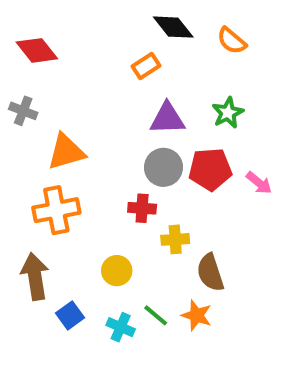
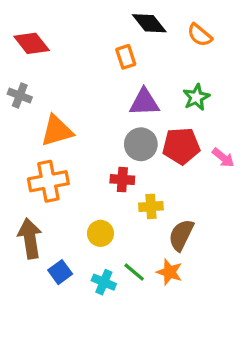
orange rectangle: (146, 66) -> (126, 57), turned -75
brown semicircle: (210, 273) -> (181, 235), turned 44

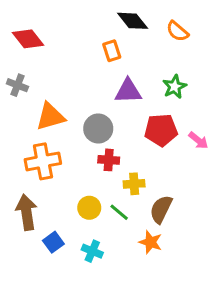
gray circle: (141, 144) -> (98, 129), moved
green line: (134, 272) -> (119, 212), moved

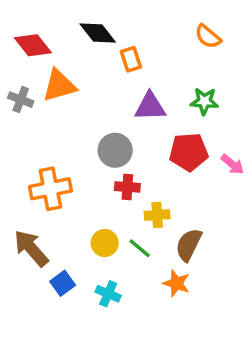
black diamond: (133, 21) -> (98, 33), moved
green star: (174, 87) -> (204, 101), turned 30
orange triangle: (50, 117) -> (59, 86), moved
brown arrow: (26, 212) -> (31, 248), turned -32

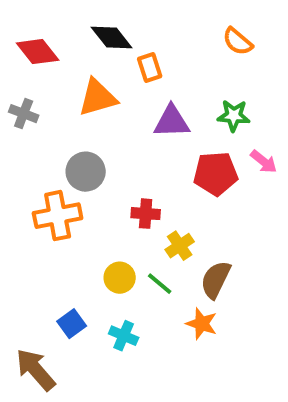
orange triangle: (59, 86) -> (98, 98), moved
gray circle: (115, 150) -> (86, 172), moved
pink arrow: (232, 164) -> (264, 162), moved
yellow cross: (157, 215) -> (180, 246), turned -30
brown arrow: (31, 248) -> (36, 370), moved

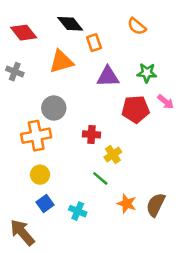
orange semicircle: (238, 42) -> (137, 26), moved
yellow circle: (120, 278) -> (40, 175), moved
brown semicircle: (216, 280) -> (156, 205), moved

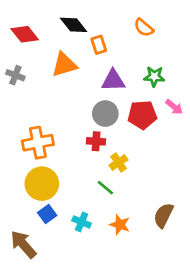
gray circle: (54, 108) -> (105, 114), moved
yellow circle: (40, 175) -> (42, 184), size x1.6
orange star: (127, 204) -> (120, 225), moved

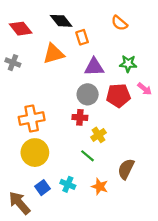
blue square: (47, 214) -> (43, 188), moved
brown semicircle: (164, 215) -> (126, 169), moved

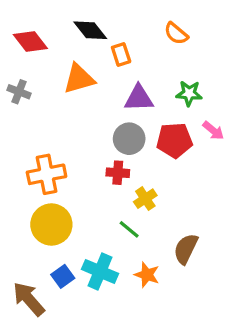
cyan cross: (68, 184) -> (100, 271), size x1.5

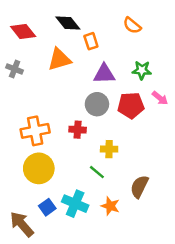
red cross: (118, 173) -> (78, 130), moved
yellow cross: (145, 199) -> (109, 149), turned 35

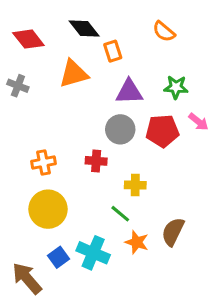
orange cross: (35, 131) -> (43, 162), size x0.7
orange star: (110, 206) -> (137, 242), moved

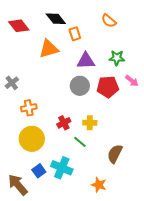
gray cross: (18, 86) -> (12, 83), moved, turned 32
red cross: (96, 161) -> (64, 123), moved, turned -32
orange star: (137, 242) -> (99, 185), moved

